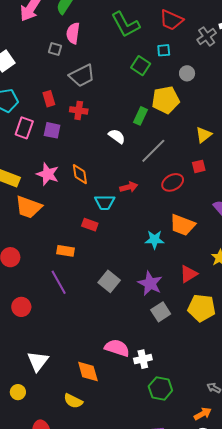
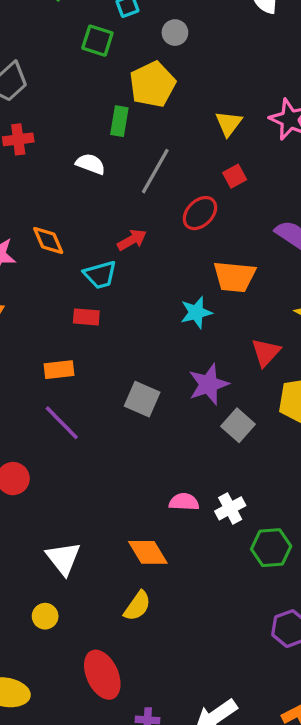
purple star: (150, 283) -> (208, 384), turned -30
pink semicircle: (117, 348) -> (184, 502), size x0.7
yellow semicircle: (73, 401) -> (137, 606), turned -66

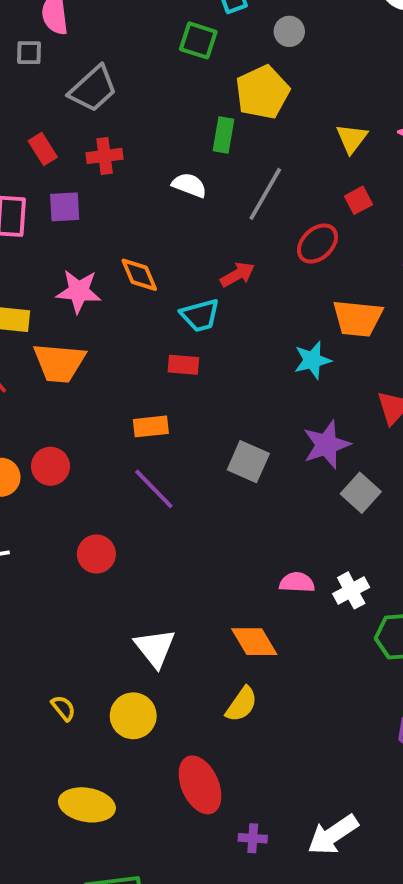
yellow circle: (45, 616) -> (133, 716), size x1.5

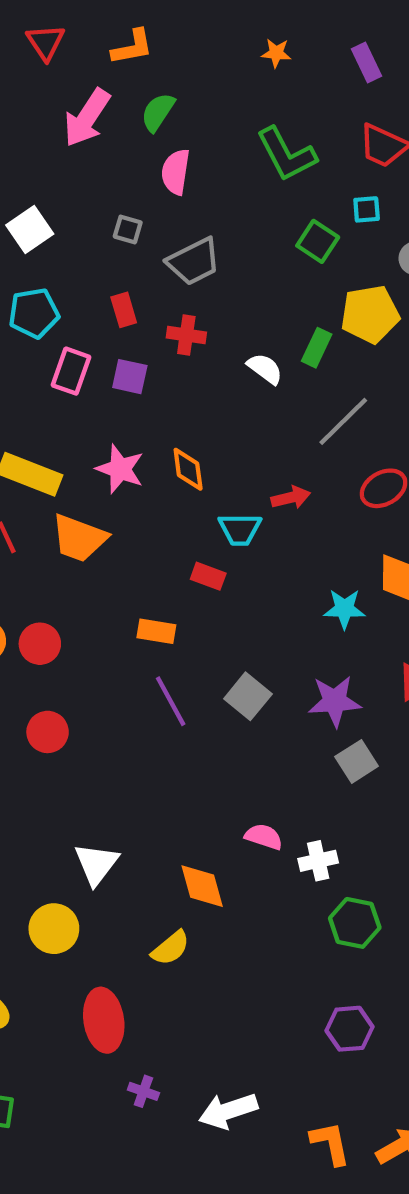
gray square: (29, 53) -> (128, 229), moved
white semicircle: (189, 185) -> (265, 369), moved
purple line: (154, 489) -> (171, 701), moved
red circle: (96, 554) -> (48, 732), moved

